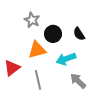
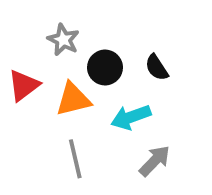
red triangle: (12, 68) -> (24, 85), moved
gray arrow: (78, 81) -> (155, 161), turned 90

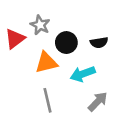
black semicircle: (157, 68) -> (99, 43), turned -66
red triangle: (24, 85) -> (15, 39), moved

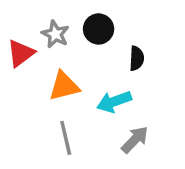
black circle: (66, 43) -> (99, 29), moved
black semicircle: (99, 43) -> (137, 58), turned -78

